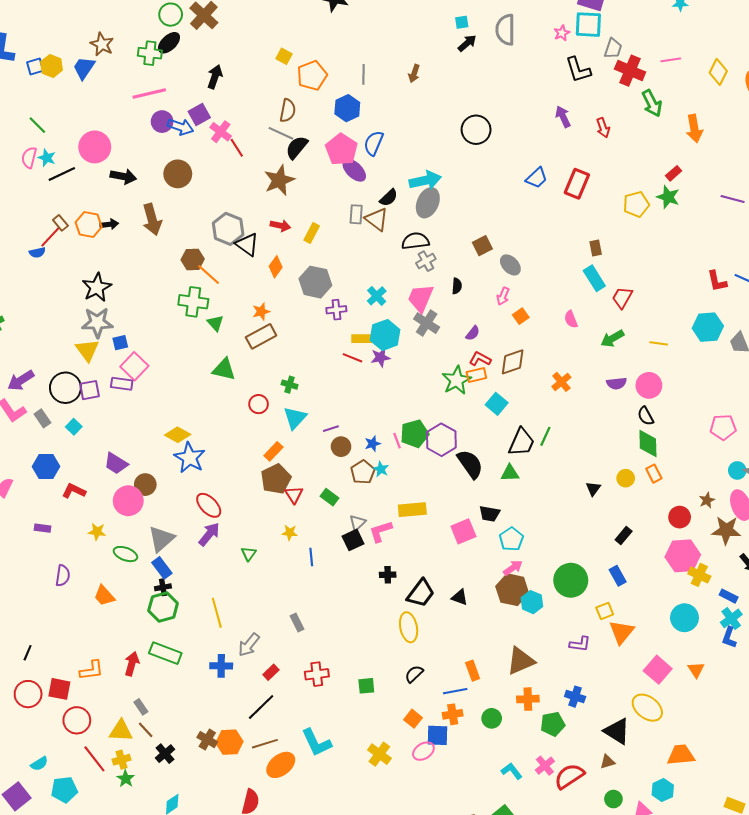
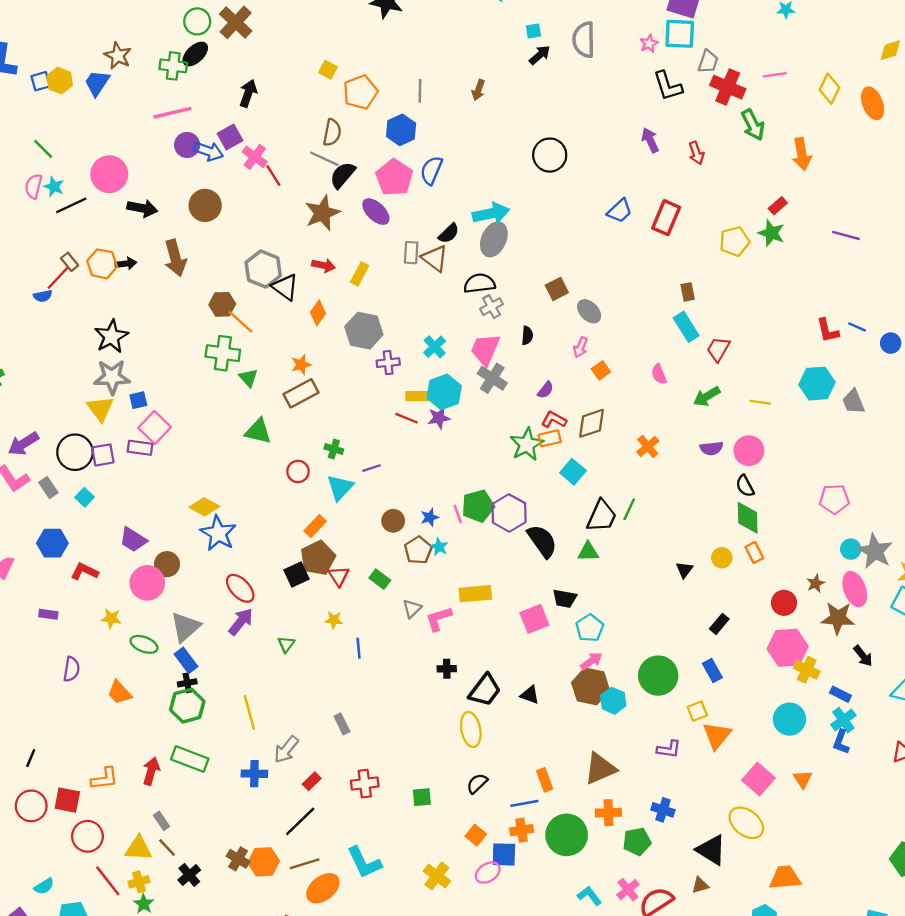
purple ellipse: (354, 170) -> (376, 212), moved
purple line: (331, 429) -> (372, 468), moved
black square: (353, 540) -> (297, 575), moved
green circle: (492, 718) -> (567, 835), size x1.8

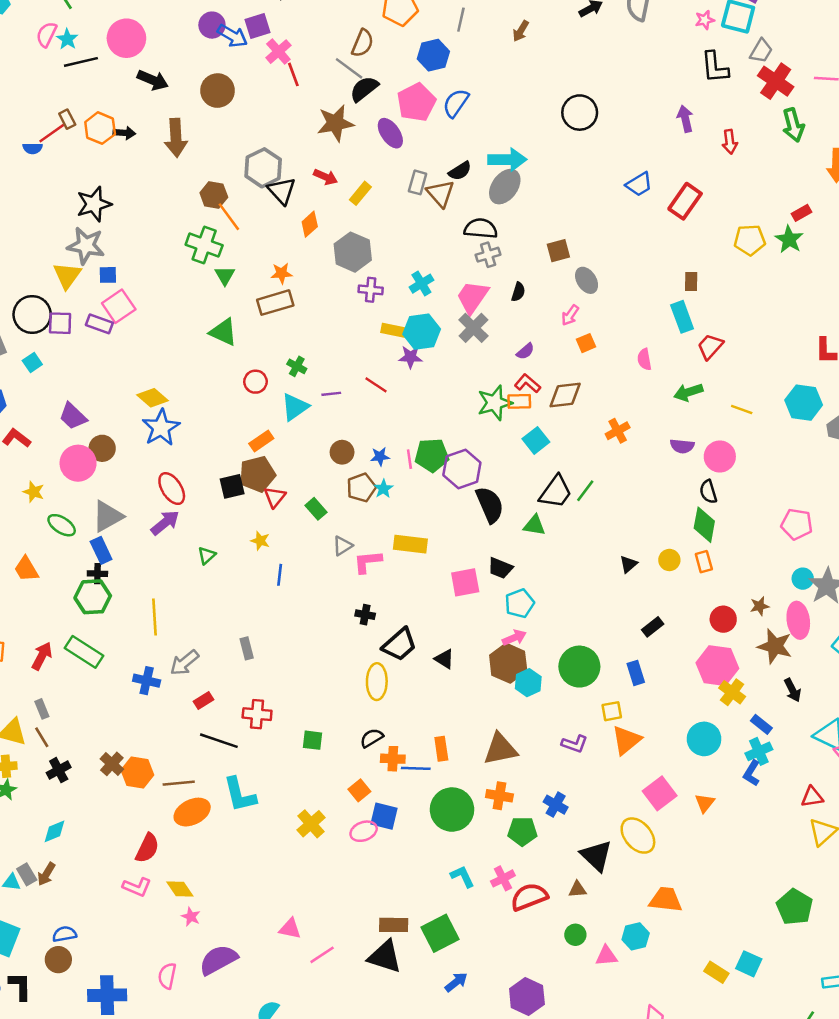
red line: (407, 418) -> (376, 385), moved
black line: (300, 821) -> (219, 741), moved, turned 51
orange cross: (522, 830) -> (393, 759), moved

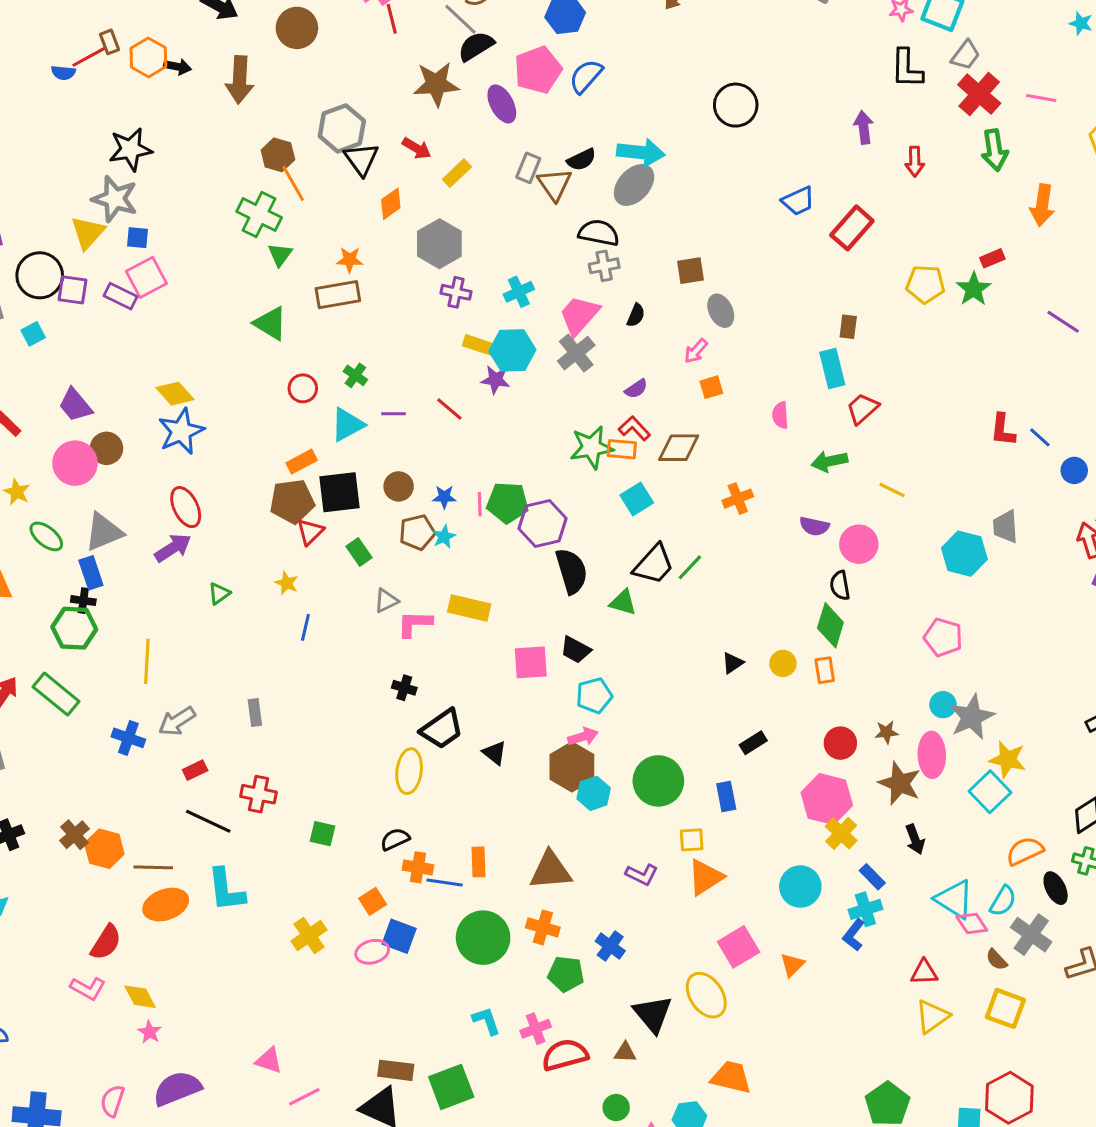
cyan hexagon: (804, 403) -> (964, 554), moved
black square: (232, 486) -> (340, 492), moved, size x1.4

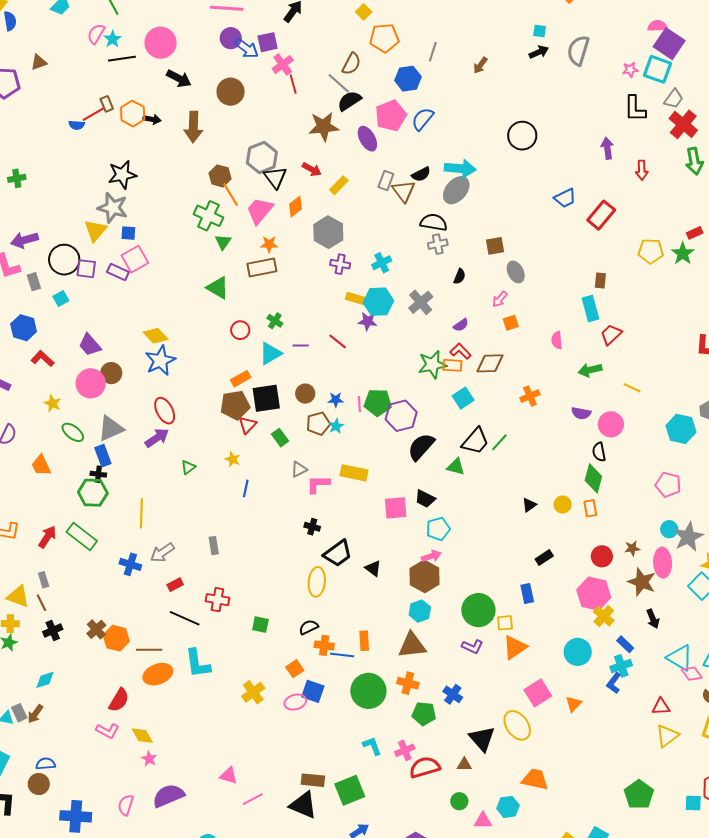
pink trapezoid: (579, 315) -> (260, 211), moved
black semicircle: (571, 571) -> (421, 447), turned -120
green circle: (658, 781) -> (478, 610), moved
cyan hexagon: (594, 793) -> (420, 611), moved

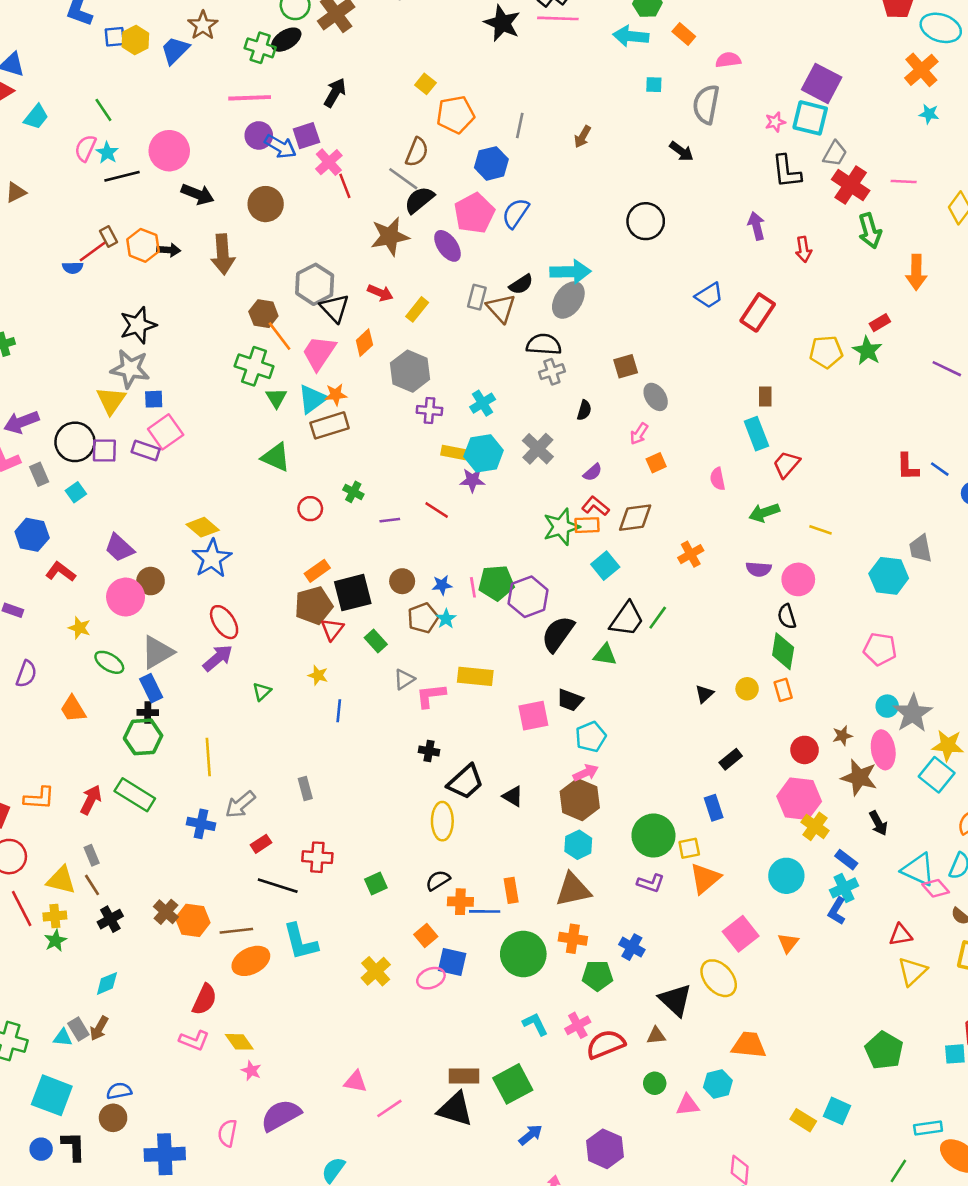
pink semicircle: (657, 26) -> (728, 60), moved
black arrow: (539, 52) -> (681, 151), moved, turned 66
cyan triangle: (270, 353) -> (312, 399), moved
green square: (260, 625) -> (376, 884), turned -30

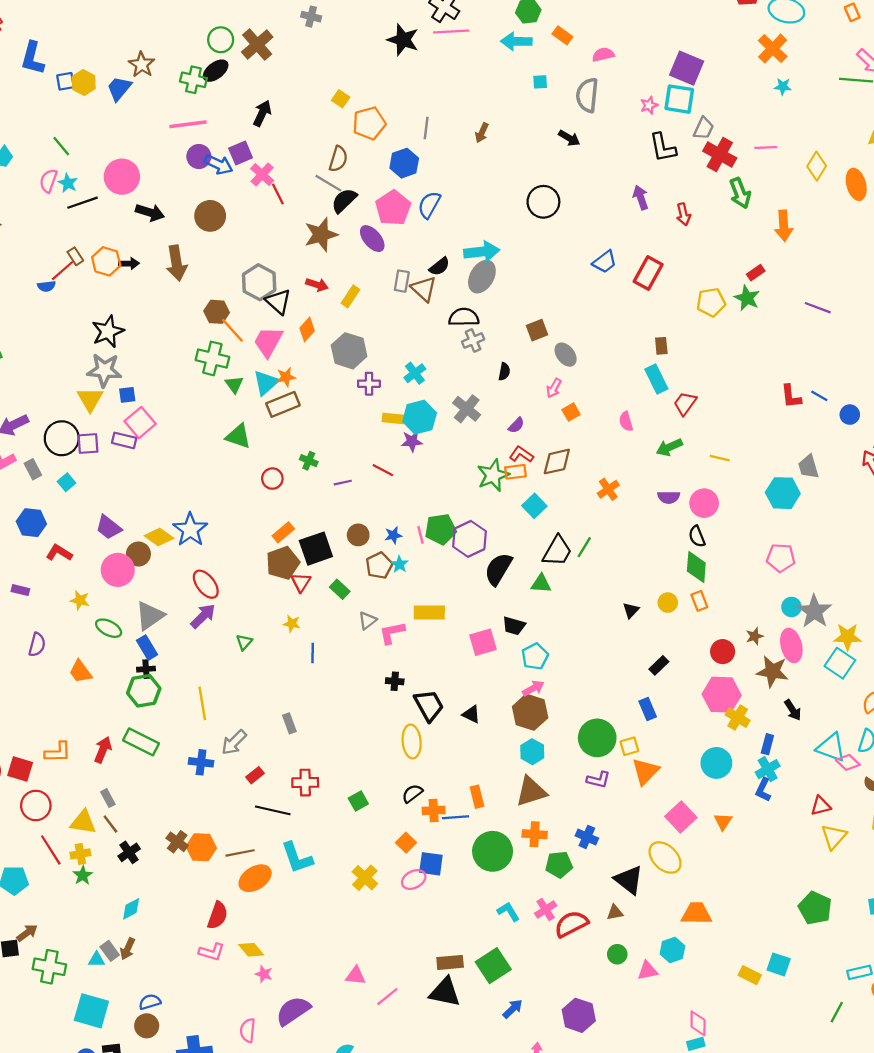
yellow diamond: (203, 527) -> (159, 537), moved
black trapezoid: (465, 782) -> (429, 705), turned -72
blue rectangle: (846, 860) -> (767, 744), turned 72

